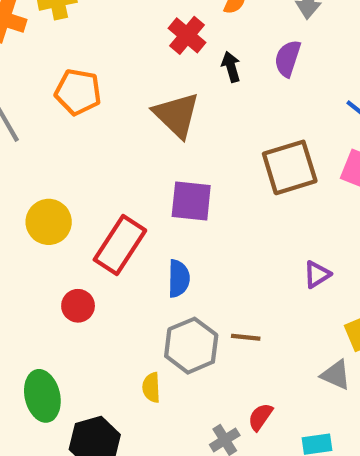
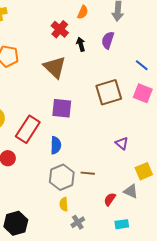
purple triangle: (317, 274) -> (122, 143), turned -48
yellow semicircle: (151, 388) -> (64, 204), moved
red semicircle: (260, 417) -> (110, 199), moved

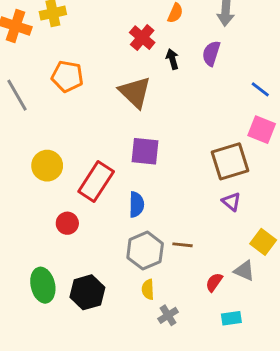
brown square: (109, 92) -> (230, 161), moved
yellow square: (144, 171) -> (263, 242), turned -30
black hexagon: (16, 223) -> (87, 292), moved

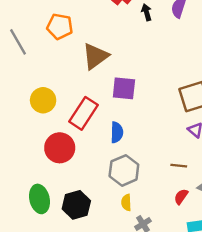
brown triangle: (135, 92) -> (95, 56), moved, turned 40
red circle: (67, 223) -> (60, 148), size x1.6
brown line: (182, 245) -> (179, 166), moved

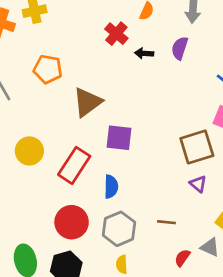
black arrow: (147, 12) -> (144, 53), turned -70
red circle: (60, 148) -> (72, 222), moved
brown line: (179, 166) -> (166, 222), moved

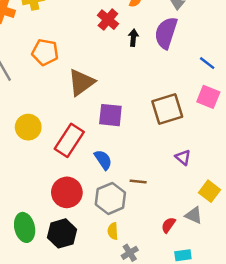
purple semicircle: (180, 48) -> (166, 33), size x1.5
black arrow: (144, 53) -> (133, 38), turned 91
brown square: (197, 147) -> (167, 109), moved
blue semicircle: (111, 187) -> (103, 160), turned -35
brown line: (166, 222) -> (138, 182), moved

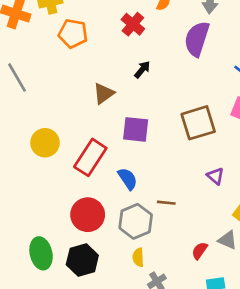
black arrow: (133, 38) -> (142, 69), moved, turned 35
orange pentagon: (45, 52) -> (73, 34), moved
brown triangle: (81, 82) -> (104, 93), size x0.7

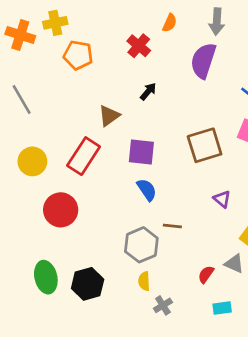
yellow circle: (45, 143) -> (32, 161), moved
red rectangle: (90, 157) -> (84, 156), moved
blue semicircle: (128, 179) -> (147, 190), moved
red circle: (88, 215) -> (61, 210), moved

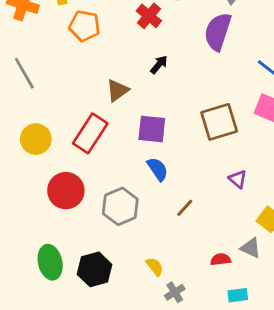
brown line: (172, 226) -> (185, 208), turned -54
gray hexagon: (141, 245) -> (120, 206), moved
red semicircle: (206, 274) -> (221, 259), turned 48
yellow semicircle: (144, 281) -> (155, 267), turned 144

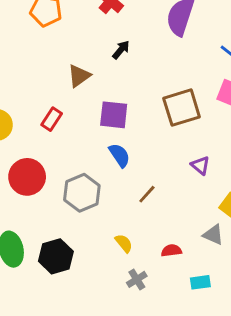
red rectangle: (90, 133) -> (52, 119), size x0.6
red semicircle: (221, 259) -> (171, 251), moved
yellow semicircle: (155, 267) -> (124, 243), moved

